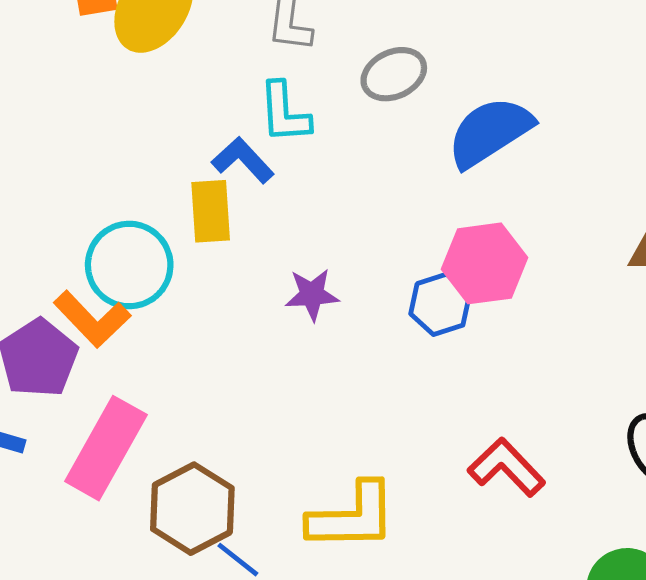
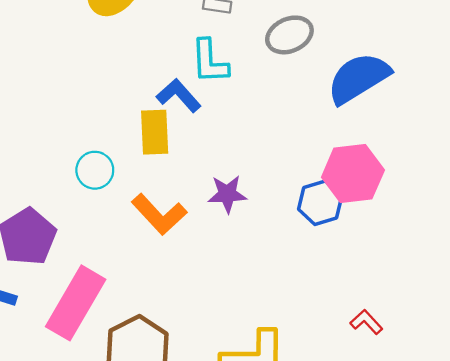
cyan circle: (129, 265) -> (95, 170), size x0.6
orange L-shape: (92, 319) -> (159, 214), moved
red L-shape: (506, 467) -> (366, 322), size x0.6

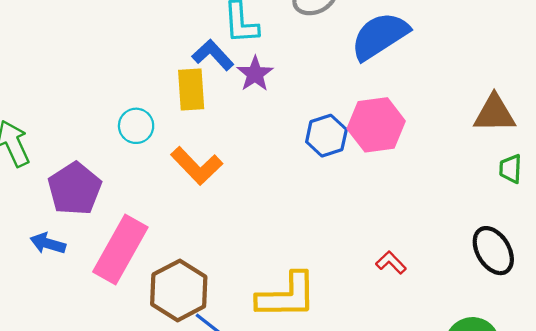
purple star: (227, 194) -> (255, 74), moved, turned -30
blue hexagon: (320, 203) -> (326, 136), moved

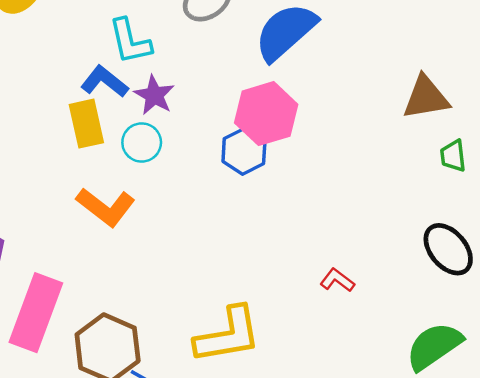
pink hexagon: (376, 125) -> (266, 114), moved
cyan circle: (136, 126) -> (142, 142), moved

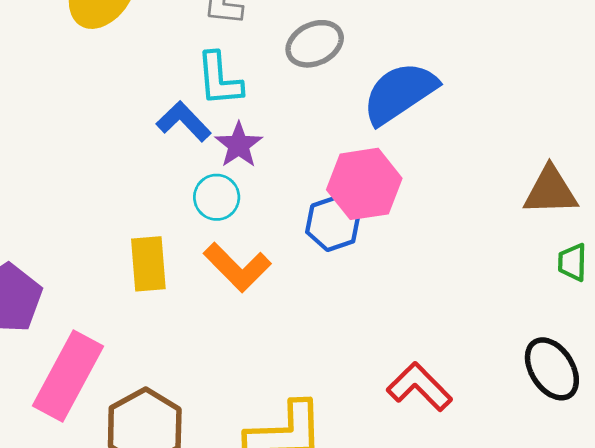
yellow rectangle: (86, 124) -> (148, 264), moved
orange L-shape: (106, 207) -> (237, 267), moved
red L-shape: (337, 280) -> (419, 387), size x1.6

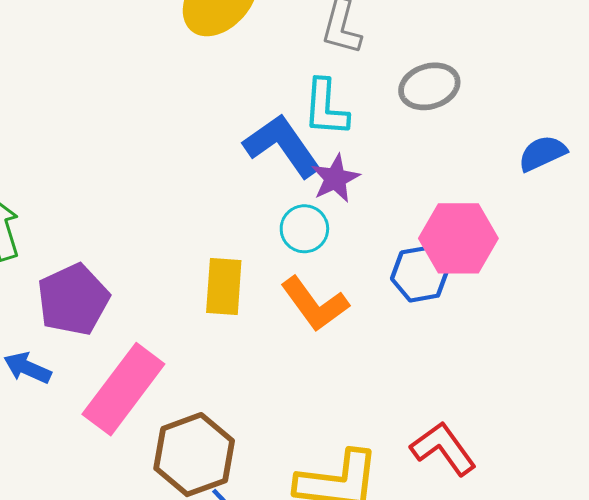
blue semicircle: (400, 93) -> (542, 153), moved, size x0.6
blue L-shape: (184, 121) -> (282, 146), size x1.4
red L-shape: (419, 387) -> (443, 449), moved

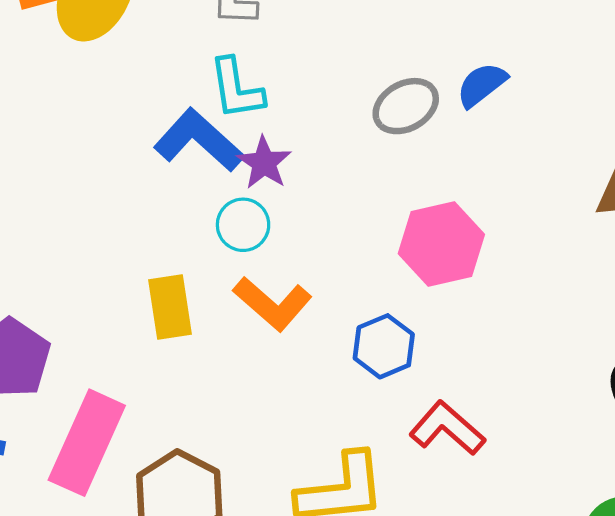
gray ellipse: (429, 86) -> (406, 106), moved
pink hexagon: (458, 238) -> (441, 244), moved
blue hexagon: (420, 274) -> (384, 346), moved

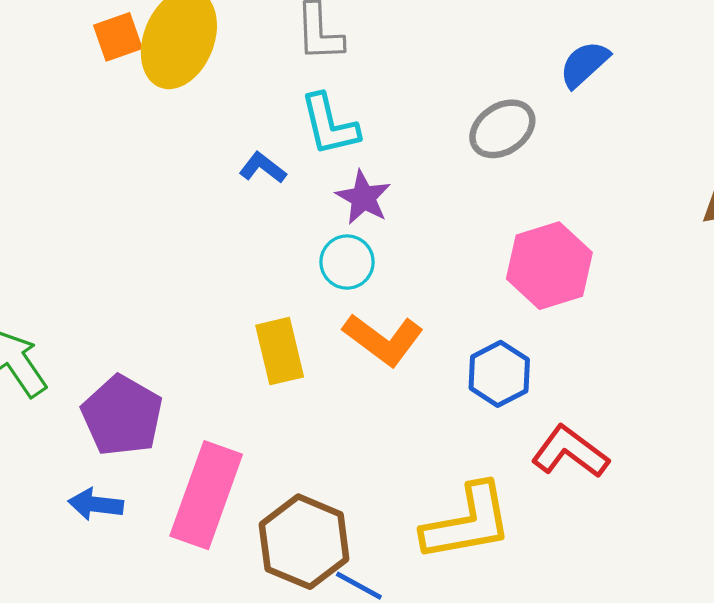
blue semicircle: (482, 85) -> (584, 64), moved
blue L-shape: (199, 140) -> (263, 168), moved, size x0.5

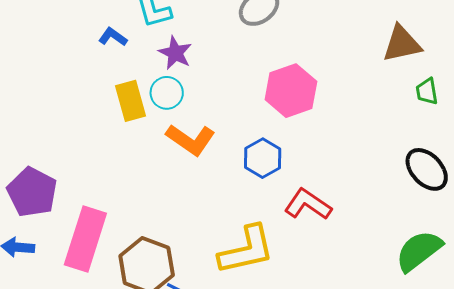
yellow rectangle: (280, 351) -> (131, 101), moved

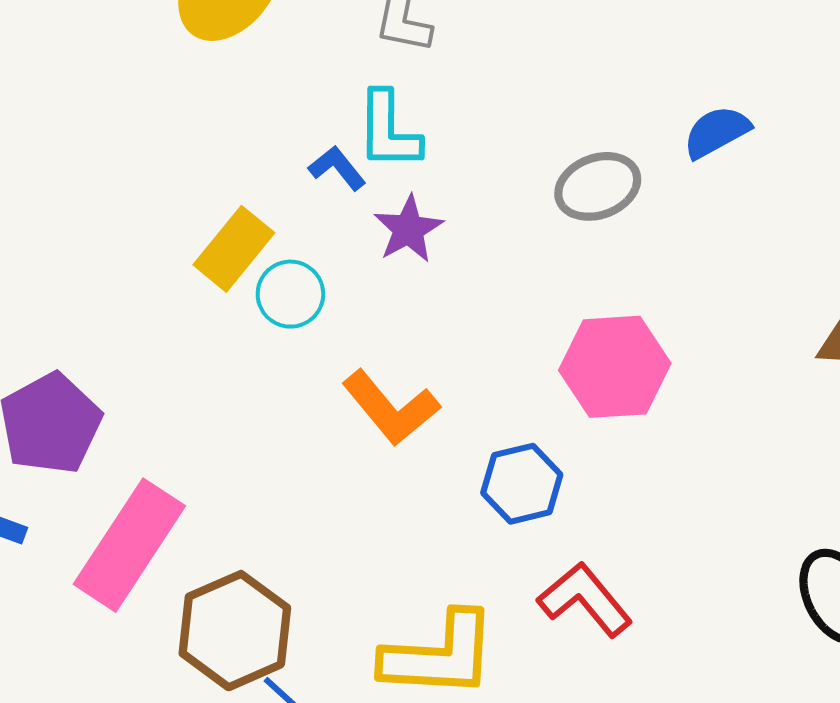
blue L-shape: (113, 37) -> (337, 168), moved
cyan circle: (167, 93) -> (290, 294), moved
yellow rectangle: (131, 101) -> (234, 249), moved, turned 39

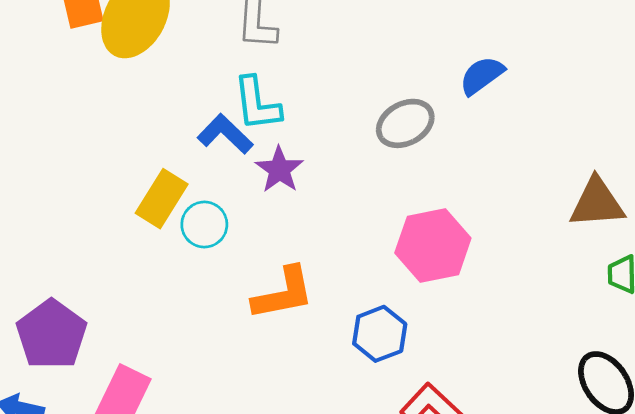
blue L-shape: (337, 168) -> (225, 134), size x1.4
orange L-shape: (391, 408) -> (283, 293), turned -54

